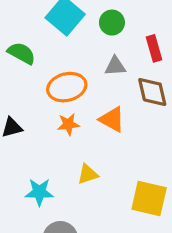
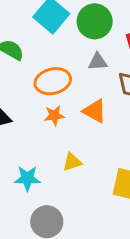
green circle: (112, 23) -> (95, 21), size x1.5

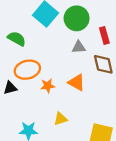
orange ellipse: (53, 81) -> (27, 70), moved

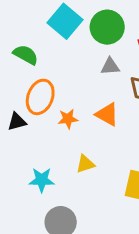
orange ellipse: (27, 70) -> (40, 97), turned -55

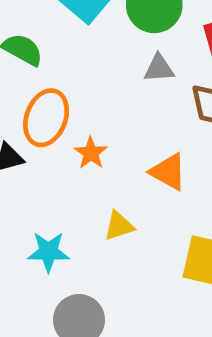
orange triangle: (107, 114) -> (168, 172), moved
orange star: (68, 119) -> (91, 153), turned -30

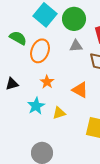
orange ellipse: (46, 118) -> (40, 51), moved
cyan star: (48, 252) -> (36, 106), moved, turned -30

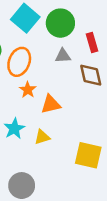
orange star: (47, 82) -> (28, 90), moved
orange triangle: (80, 90) -> (51, 104), moved, turned -42

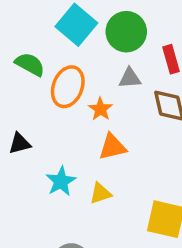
orange star: (28, 90) -> (100, 109), moved

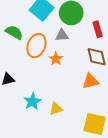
gray triangle: (130, 78) -> (62, 35), moved
orange triangle: (113, 147) -> (91, 81), moved

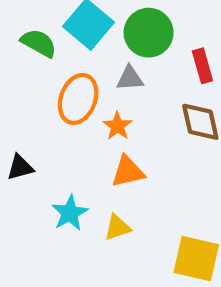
green semicircle: (14, 32) -> (39, 43), moved
orange triangle: (91, 81) -> (128, 172), moved

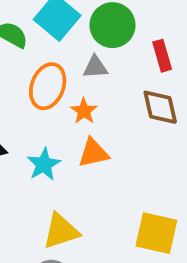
cyan star: (70, 213) -> (44, 164), moved
yellow triangle: (117, 227) -> (61, 231), moved, size x1.5

